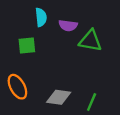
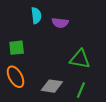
green triangle: (90, 41) -> (80, 59), moved
green square: (27, 45) -> (17, 48), moved

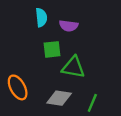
green square: (17, 48) -> (52, 49), moved
green triangle: (80, 59) -> (73, 67), moved

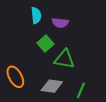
green square: (52, 49) -> (46, 44), turned -35

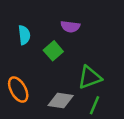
cyan semicircle: (36, 15) -> (24, 35), moved
green triangle: (64, 59) -> (90, 77), moved, turned -30

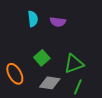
cyan semicircle: (24, 35) -> (33, 19), moved
green square: (53, 51) -> (42, 58), moved

